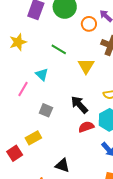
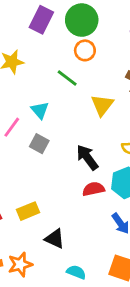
orange circle: (89, 24) -> (85, 50), moved
gray square: (46, 110) -> (39, 144), moved
yellow rectangle: (33, 138) -> (28, 211), moved

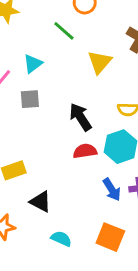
cyan triangle: (40, 110) -> (33, 64), turned 30
gray square: (39, 144) -> (30, 99), turned -36

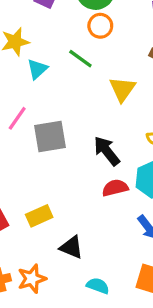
cyan triangle: (33, 64) -> (37, 69), moved
gray square: (30, 99) -> (50, 137), size x1.5

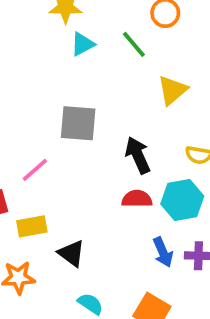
pink line: (17, 118) -> (35, 170), moved
yellow rectangle: (39, 216) -> (32, 226), moved

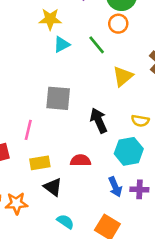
pink line: (35, 170) -> (28, 130), turned -36
red semicircle: (137, 199) -> (81, 160), moved
yellow rectangle: (32, 226) -> (40, 163), moved

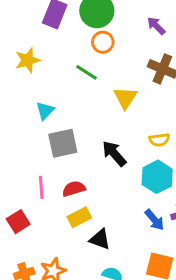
cyan triangle: (62, 44) -> (45, 111), moved
red semicircle: (81, 160) -> (74, 189), moved
yellow rectangle: (40, 163) -> (79, 217), moved
black triangle: (53, 187) -> (100, 239), moved

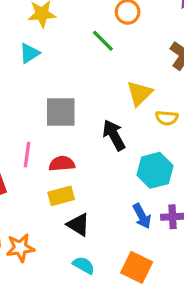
yellow triangle: (125, 98) -> (139, 93), moved
cyan triangle: (45, 111) -> (29, 53), moved
yellow semicircle: (159, 140) -> (167, 118), moved

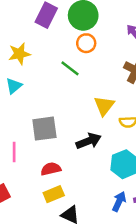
black arrow: (114, 135) -> (89, 141), turned 105
pink line: (27, 155) -> (14, 152), moved
blue arrow: (142, 216) -> (119, 201), turned -120

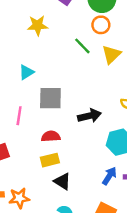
cyan triangle: (14, 86) -> (26, 72), moved
yellow triangle: (104, 106) -> (111, 54), moved

